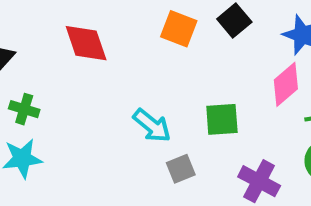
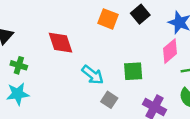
red diamond: (86, 43) -> (60, 43), moved
gray square: (181, 169) -> (109, 100), turned -35

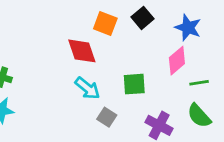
red diamond: (60, 43) -> (82, 51), moved

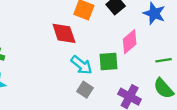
pink diamond: (177, 61) -> (130, 42), moved
cyan arrow: (87, 88) -> (82, 65), moved

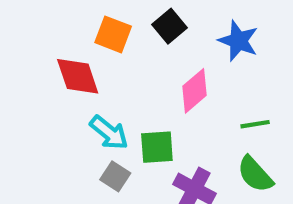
green square: (108, 61) -> (157, 147), moved

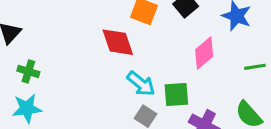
green line: (255, 124) -> (255, 67), moved

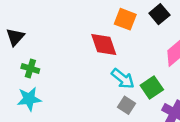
green square: (176, 95) -> (152, 88), turned -30

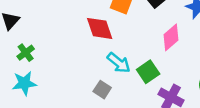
green cross: (30, 69) -> (26, 53), turned 36
gray square: (127, 105) -> (102, 90), moved

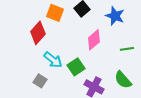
red diamond: (100, 28) -> (38, 33), turned 60

